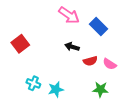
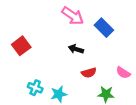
red semicircle: (90, 61) -> (89, 73), moved
pink semicircle: (110, 64) -> (123, 73), moved

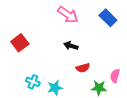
blue rectangle: (104, 28) -> (108, 18), moved
pink semicircle: (123, 73) -> (115, 76), moved, turned 72

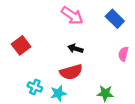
red semicircle: (83, 68) -> (71, 72), moved, size x1.5
pink semicircle: (115, 76) -> (123, 54), moved

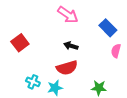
blue rectangle: (115, 19) -> (108, 28), moved

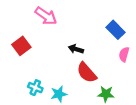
pink arrow: (68, 15) -> (46, 16), moved
red semicircle: (67, 68) -> (87, 73), moved, turned 65

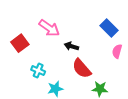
pink arrow: (46, 16) -> (49, 28), moved
cyan cross: (35, 88) -> (38, 71), moved

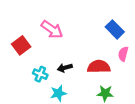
black arrow: (71, 46) -> (65, 68), moved, turned -32
red semicircle: (82, 69) -> (99, 67), moved, turned 130

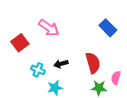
pink semicircle: (123, 54) -> (116, 78), moved
red semicircle: (99, 67) -> (93, 63), turned 75

